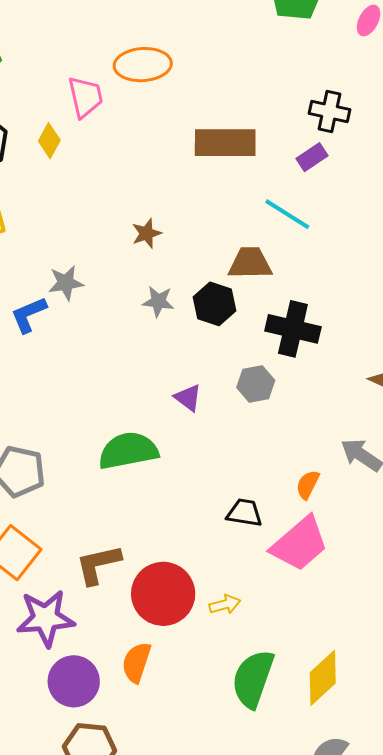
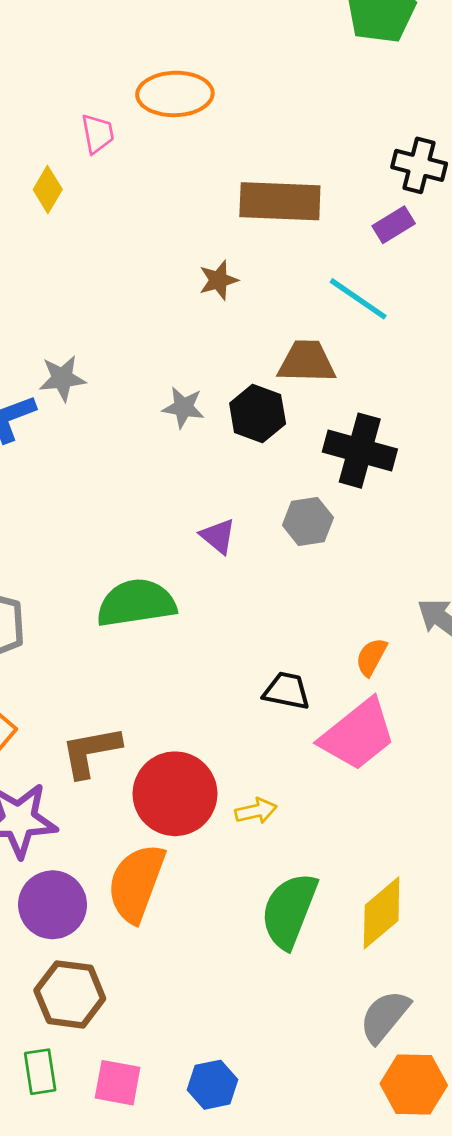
pink trapezoid: (85, 97) -> (98, 134), size x0.7
brown star: (147, 233) -> (218, 280), moved
orange semicircle: (136, 662) -> (136, 883), size x1.5

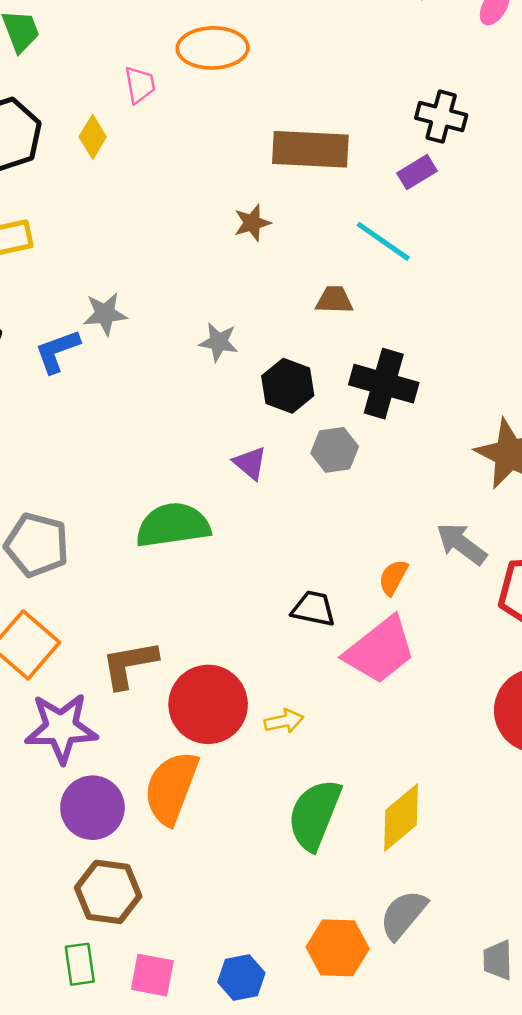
brown trapezoid: (307, 362) -> (334, 300), size x0.7
black hexagon: (258, 414) -> (288, 386), moved
orange hexagon: (414, 1085) -> (338, 948), moved

